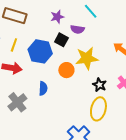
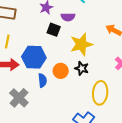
blue hexagon: (40, 51) -> (34, 57), moved
orange circle: (66, 70) -> (61, 71), moved
black star: (99, 85) -> (82, 68), moved

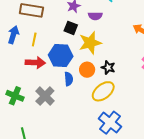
black square: (54, 30) -> (71, 28), moved
yellow star: (81, 44) -> (90, 43), moved
yellow ellipse: (100, 93) -> (103, 91), moved, turned 45

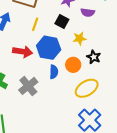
yellow line: (34, 40) -> (35, 24), moved
yellow star: (90, 43) -> (79, 38), size x0.6
black star: (108, 67) -> (94, 57), moved

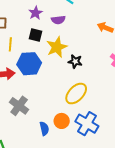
yellow star: (79, 38) -> (57, 47), size x1.5
orange circle: (73, 65) -> (62, 121), moved
blue semicircle: (54, 72) -> (44, 129), moved

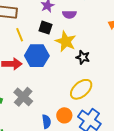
yellow line: (10, 44) -> (20, 35), turned -32
yellow star: (57, 47) -> (66, 41), turned -30

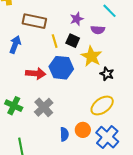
yellow line: (20, 35) -> (55, 41), moved

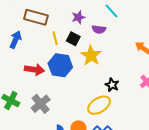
black star: (107, 74) -> (112, 85), moved

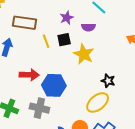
black square: (73, 39) -> (64, 40), turned -32
blue hexagon: (60, 65) -> (54, 85), moved
gray cross: (41, 104) -> (39, 108), turned -30

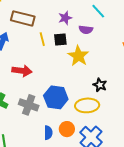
blue hexagon: (54, 85) -> (56, 97), moved
yellow ellipse: (98, 102) -> (87, 105), turned 30

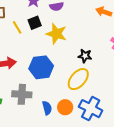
blue hexagon: (56, 97) -> (41, 67), moved
yellow ellipse: (87, 105) -> (78, 79), turned -30
blue semicircle: (48, 133) -> (47, 108), moved

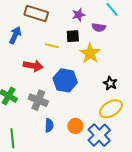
yellow line: (17, 27) -> (52, 46), moved, turned -64
yellow ellipse: (78, 79) -> (111, 109), moved
blue semicircle: (47, 108) -> (49, 125), moved

